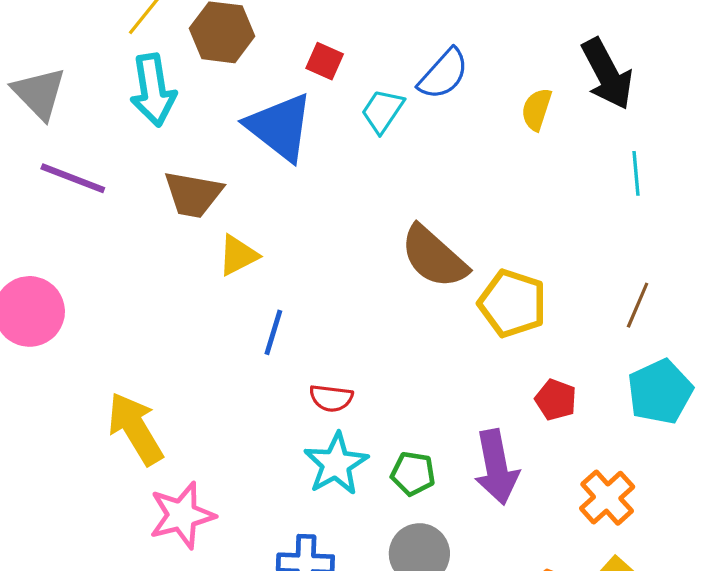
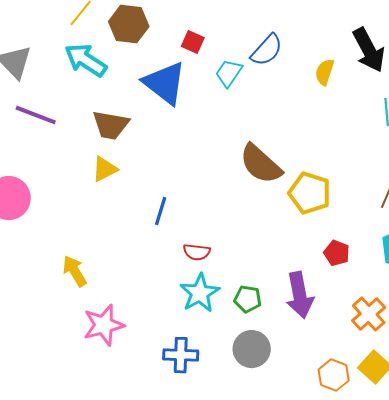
cyan arrow: (153, 90) -> (86, 60), turned 132
yellow triangle: (238, 255) -> (105, 169), moved
yellow arrow: (135, 429) -> (75, 271), size x0.7

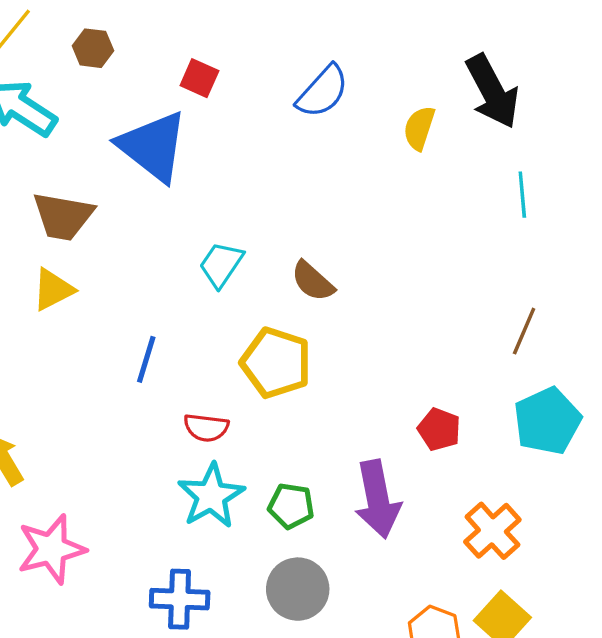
brown hexagon: (129, 24) -> (93, 48), size x0.6
cyan trapezoid: (229, 73) -> (221, 265), moved
brown semicircle: (261, 164) -> (313, 281), size x0.6
yellow pentagon: (310, 193) -> (276, 363), moved

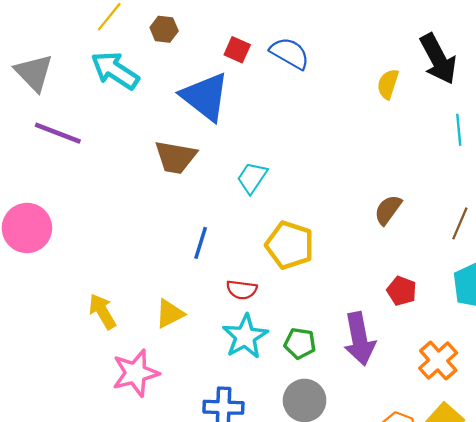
blue semicircle: (323, 91) -> (290, 53), moved, turned -102
brown trapezoid: (63, 216) -> (175, 157), moved
brown semicircle: (313, 281) -> (388, 210), moved, turned 84
yellow triangle: (53, 289) -> (170, 314), moved

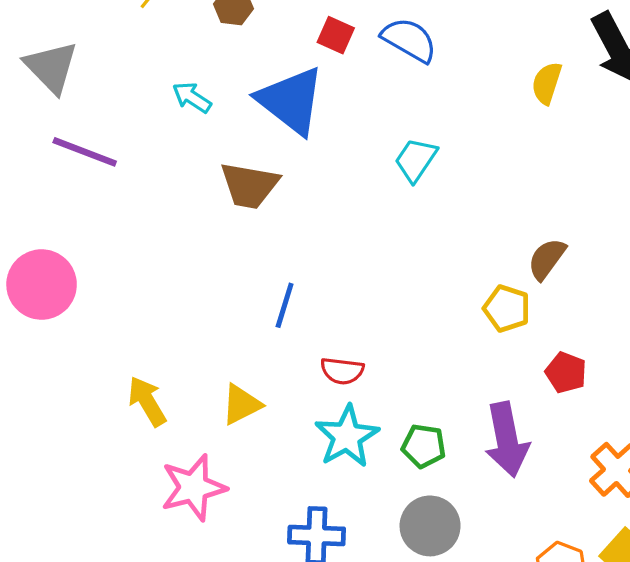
cyan arrow: (115, 70) -> (192, 97), moved, size x0.6
cyan trapezoid: (252, 178) -> (416, 160), moved
yellow pentagon: (290, 245) -> (507, 308), moved, size x0.7

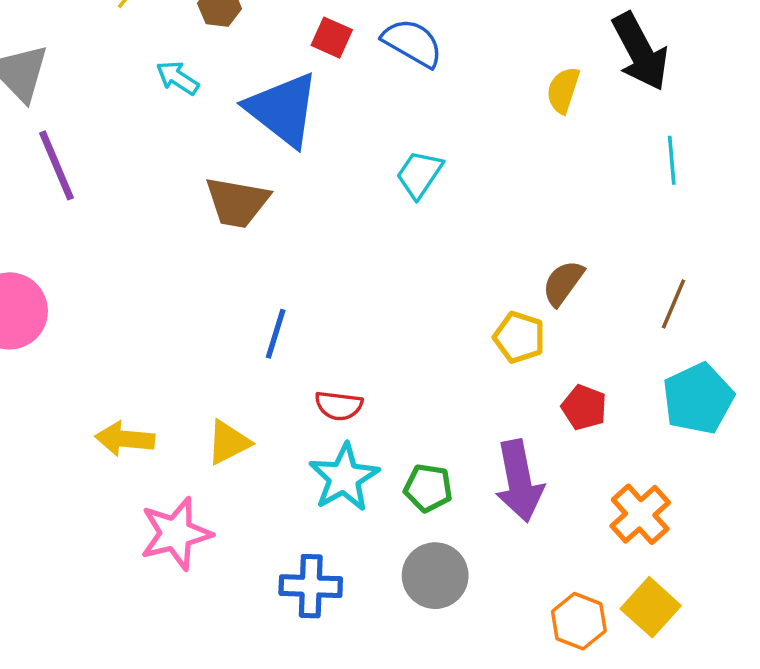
cyan arrow: (192, 97) -> (178, 78), moved
purple line: (85, 152) -> (57, 165), turned 46
yellow arrow: (147, 401) -> (125, 439), turned -54

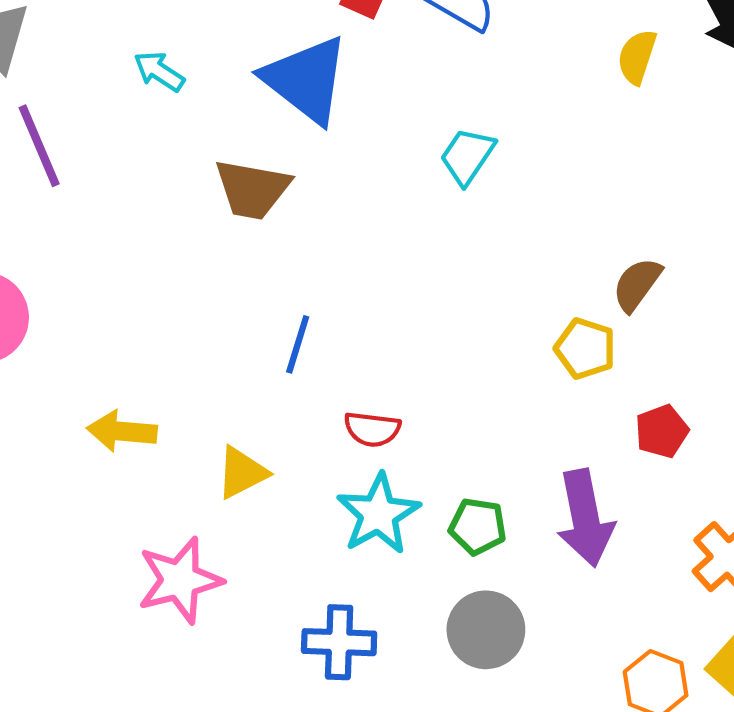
cyan arrow: (178, 78) -> (159, 71), moved
red pentagon: (584, 407) -> (662, 431), turned 30
yellow arrow: (125, 439) -> (122, 431), moved

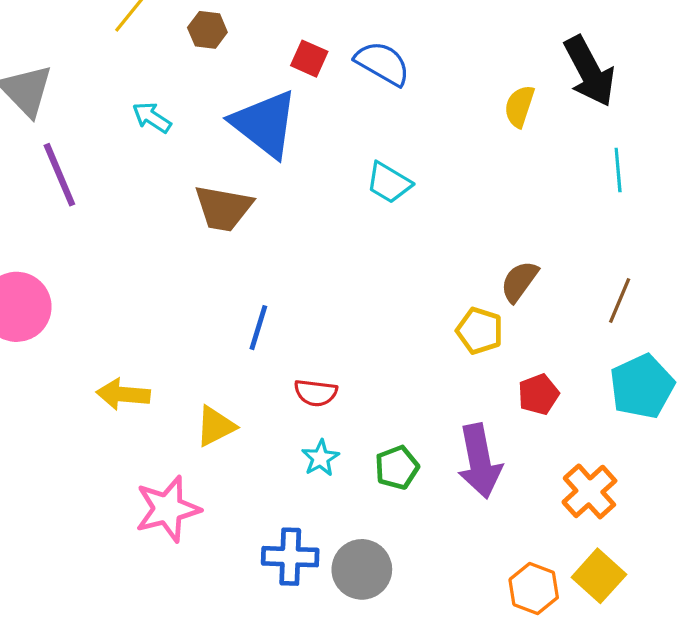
cyan trapezoid: (467, 156) -> (389, 183), turned -93
cyan star: (378, 514) -> (320, 458), size x0.6
green pentagon: (478, 526) -> (397, 468), turned -30
gray circle: (486, 630) -> (362, 569), moved

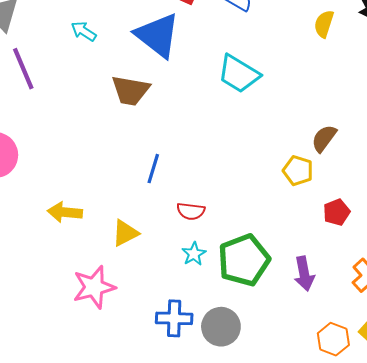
cyan trapezoid: (389, 183) -> (239, 74), size x1.4
purple arrow: (480, 461) -> (304, 274), moved, size x0.7
green pentagon: (397, 468) -> (244, 260), size x1.8

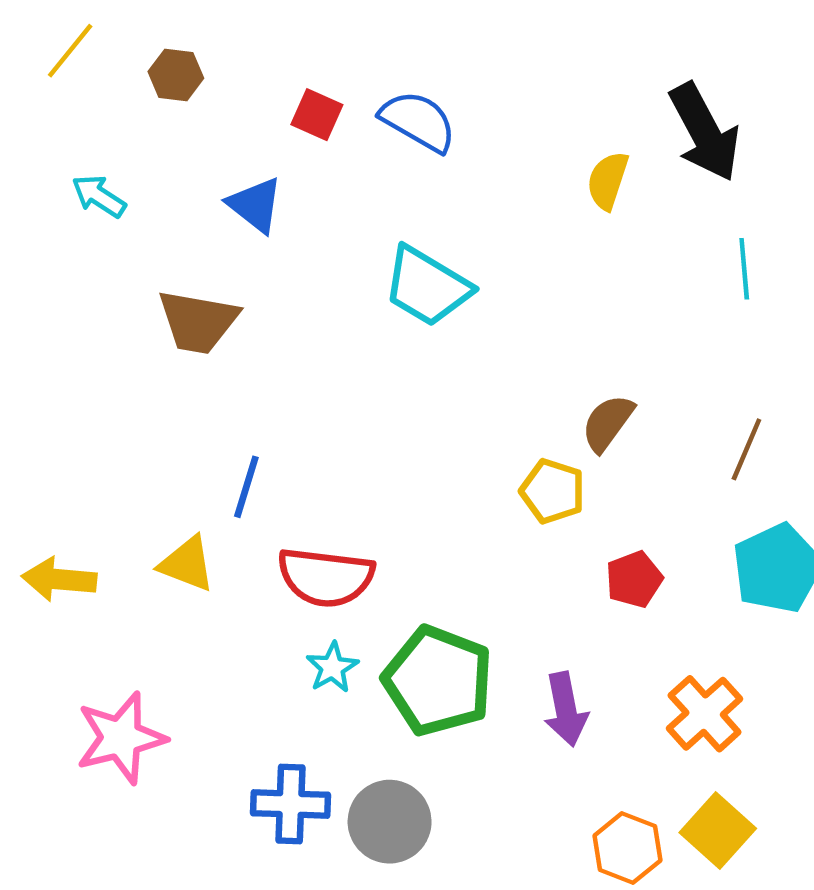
blue triangle: (157, 35) -> (255, 205), size x0.6
red semicircle: (191, 211) -> (326, 577), size x1.6
yellow triangle: (125, 233) -> (187, 564), moved, turned 48
green pentagon: (244, 260) -> (438, 681), turned -30

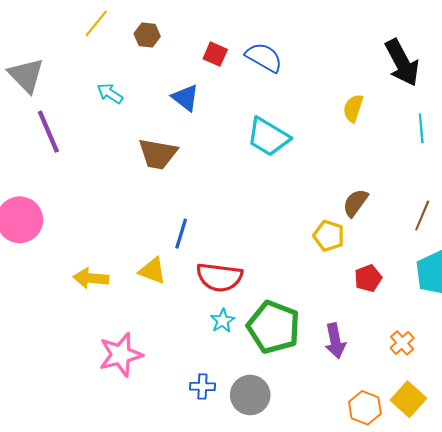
yellow semicircle: (608, 181) -> (353, 108), moved
orange cross: (705, 714) -> (402, 343), size x0.7
blue cross: (290, 804) -> (202, 387), size x0.7

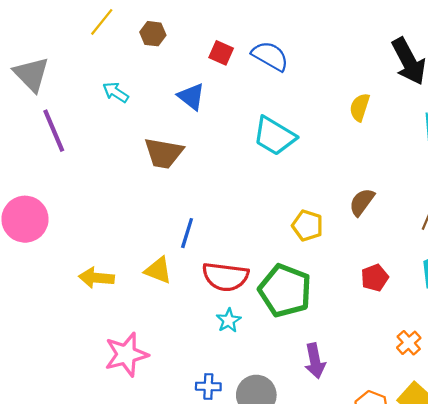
yellow pentagon: (329, 236) -> (307, 226), moved
green pentagon: (274, 327) -> (285, 291), moved
purple arrow: (335, 341) -> (315, 361), moved

